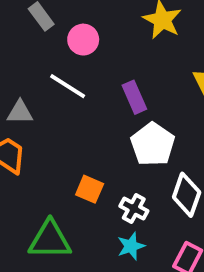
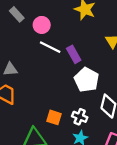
white line: (68, 86) -> (50, 47), moved
orange square: (90, 189) -> (54, 117), moved

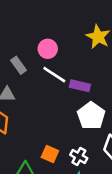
gray rectangle: (17, 14) -> (18, 65), moved
purple rectangle: (74, 54) -> (80, 86), turned -54

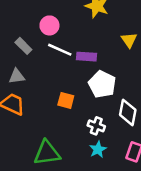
orange square: (50, 154) -> (66, 100), moved

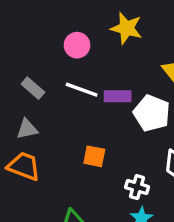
pink circle: (49, 25) -> (77, 45), moved
white pentagon: (102, 84) -> (152, 113), moved

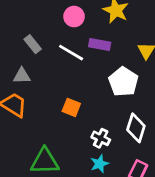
purple rectangle: (118, 96) -> (100, 44), moved

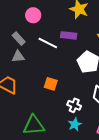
pink circle: (74, 17) -> (33, 15), moved
gray triangle: (22, 76) -> (18, 57), moved

